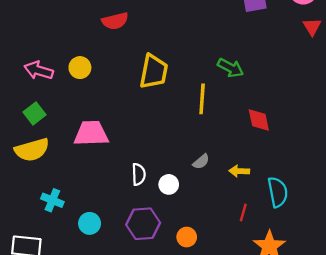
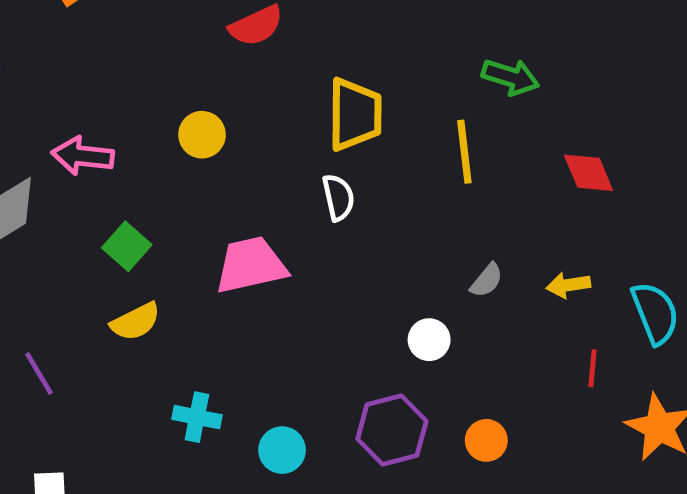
pink arrow: (39, 70) -> (83, 156), moved
yellow semicircle: (32, 150) -> (136, 322), size x0.7
white semicircle: (139, 174) -> (338, 197), moved

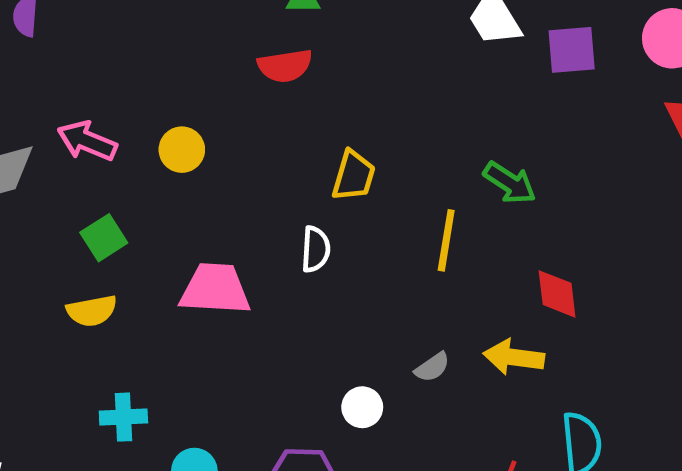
yellow trapezoid: (355, 114) -> (354, 176), size x0.7
yellow circle: (202, 135) -> (182, 150), moved
yellow arrow: (568, 285) -> (514, 357), moved, size x1.4
cyan cross: (197, 417) -> (123, 417), turned -30

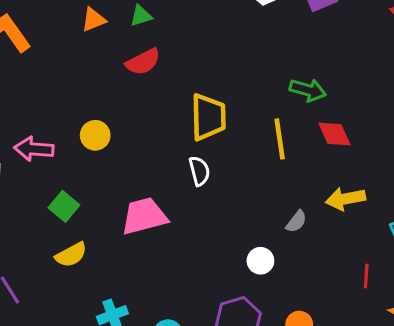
yellow trapezoid: (354, 176) -> (208, 117), size x1.4
red diamond: (557, 294) -> (334, 134), moved

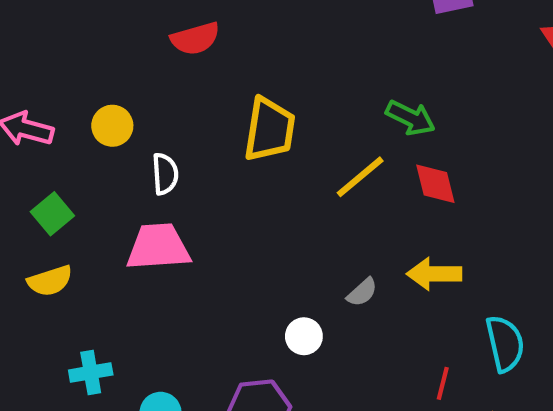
yellow line: (280, 139) -> (360, 177), turned 48
white semicircle: (199, 171) -> (165, 174), moved

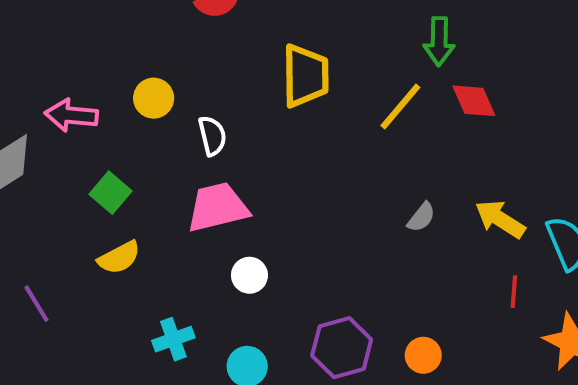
green arrow: (410, 118) -> (439, 41), turned 75
yellow arrow: (434, 274) -> (500, 219), moved, turned 42
white circle: (304, 336) -> (249, 275), moved

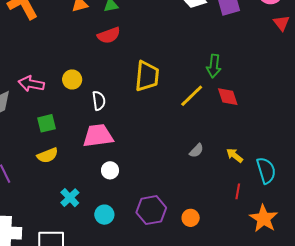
green square: (110, 193) -> (47, 123), turned 30
yellow arrow: (500, 219) -> (235, 155), size x0.7
cyan cross: (173, 339) -> (70, 198), turned -30

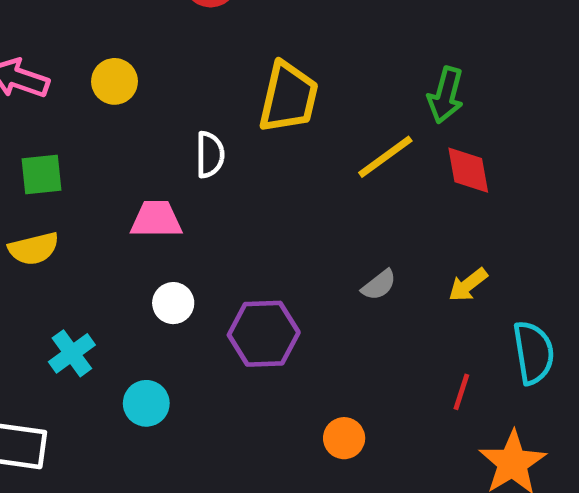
white semicircle: (99, 101) -> (210, 155), moved
pink trapezoid: (98, 136) -> (156, 219), size x0.7
yellow arrow: (235, 155) -> (468, 285), moved, turned -84
purple hexagon: (151, 210) -> (264, 334), moved

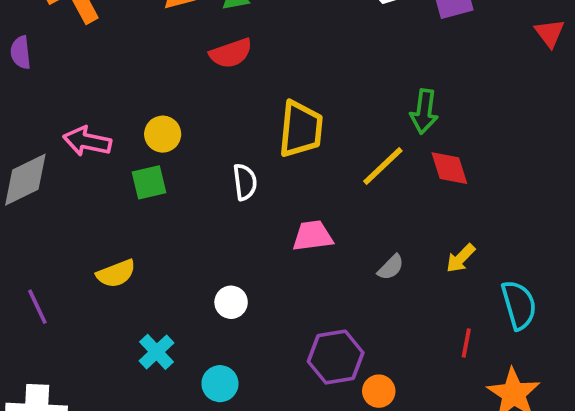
green square: (41, 174) -> (149, 182), moved
pink trapezoid: (156, 219) -> (313, 236), moved
purple hexagon: (264, 334) -> (336, 357), moved

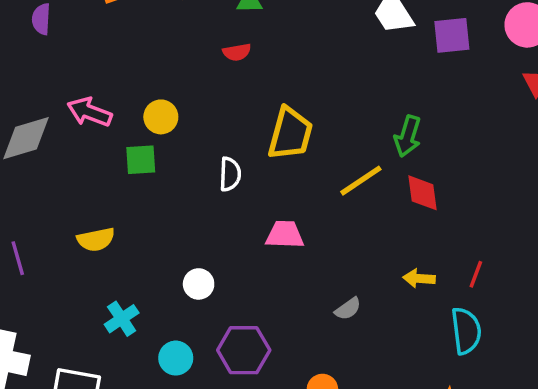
red semicircle: (231, 53) -> (237, 52), size x0.7
yellow arrow: (461, 258) -> (419, 278), turned 40
gray semicircle: (391, 267) -> (348, 309), moved
red line: (466, 343) -> (476, 274), moved
purple hexagon: (336, 357) -> (244, 350), moved

